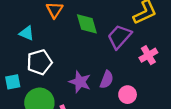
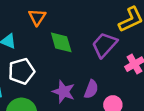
green diamond: (87, 24) -> (61, 42), moved

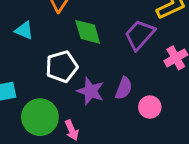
white pentagon: (22, 71) -> (62, 67), moved

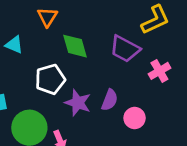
purple trapezoid: (140, 35) -> (125, 49), turned -104

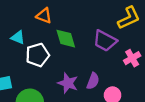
orange triangle: (47, 17) -> (44, 16), turned -42
white pentagon: (50, 79) -> (37, 55), moved

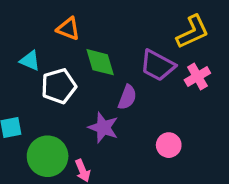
pink cross: (132, 58) -> (197, 77), moved
purple semicircle: (93, 81) -> (127, 97), moved

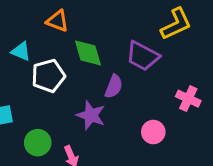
pink cross: (197, 77) -> (188, 99), moved, turned -35
green circle: (48, 156) -> (38, 143), size x0.7

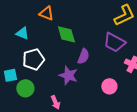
purple trapezoid: (143, 56) -> (114, 42), moved
white pentagon: (48, 76) -> (33, 59), moved
green circle: (38, 143) -> (25, 88), moved

